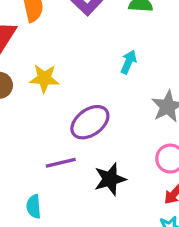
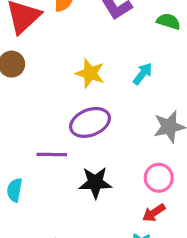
yellow star: (44, 78) -> (90, 73), moved

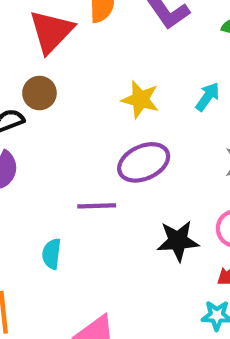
black star: (95, 183) -> (178, 241), moved

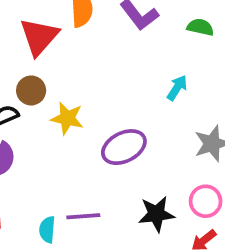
yellow star: (140, 100) -> (67, 118), moved
purple line: (97, 206) -> (83, 216), moved

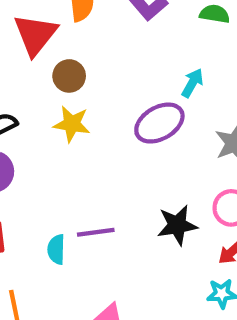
brown circle: (31, 90) -> (69, 76), moved
purple ellipse: (124, 147) -> (159, 123), moved

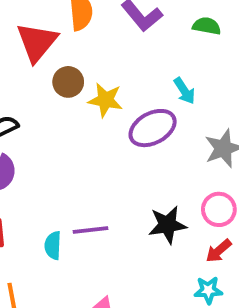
cyan arrow: (192, 83) -> (184, 91), turned 116
yellow star: (72, 124) -> (105, 100), moved

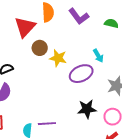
black star: (167, 225) -> (87, 109), moved

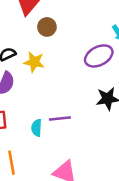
yellow star: (58, 58) -> (34, 62), moved

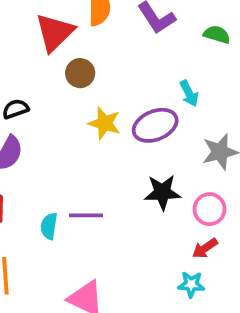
yellow star: (34, 62) -> (104, 123), moved

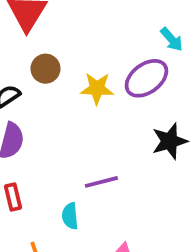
brown circle: (80, 73) -> (45, 69), moved
cyan semicircle: (49, 226) -> (70, 216), moved

